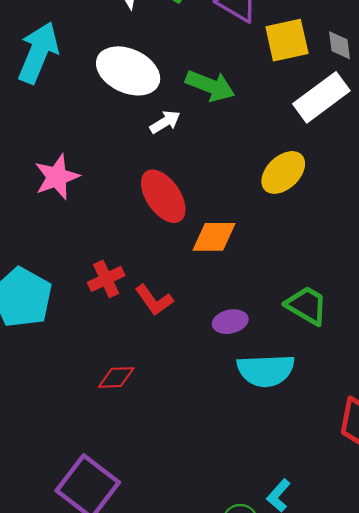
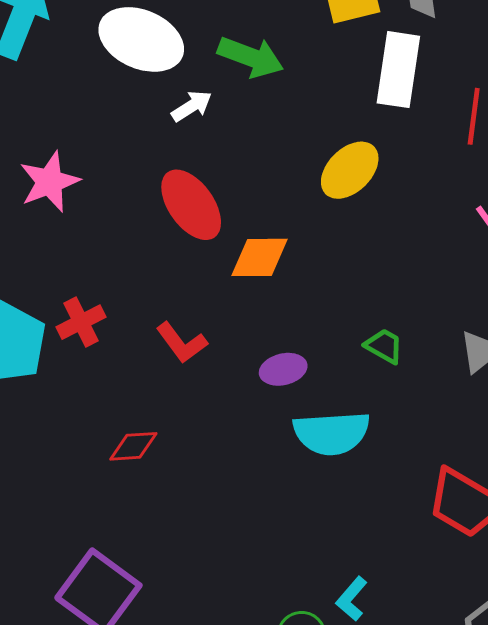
white rectangle: (321, 97) -> (398, 70), turned -44
red cross: (106, 279) -> (81, 322), moved
green trapezoid: (307, 305) -> (384, 346), size x0.7

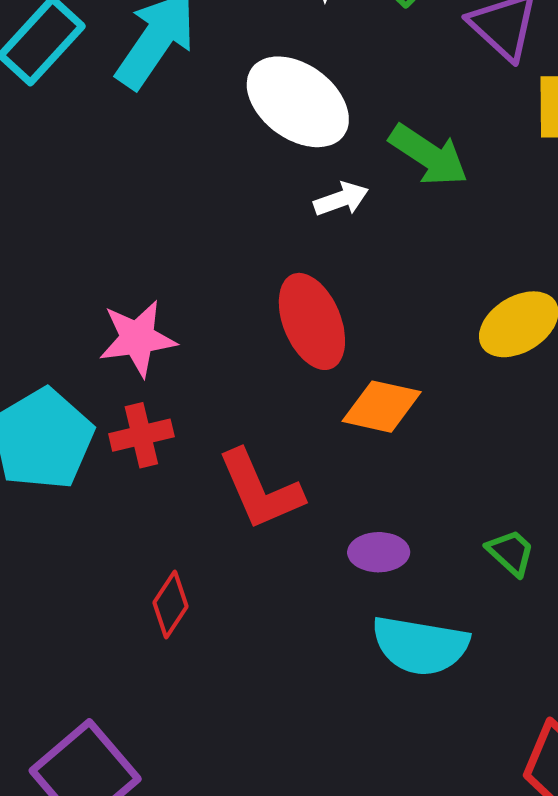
pink star: (49, 182) -> (137, 338), moved
red L-shape: (182, 343) -> (260, 490), size x1.4
red diamond: (133, 446) -> (170, 605), turned -66

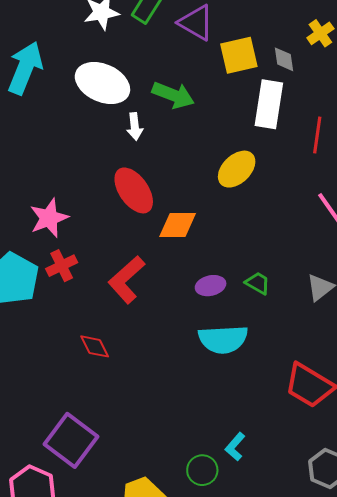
white arrow: (341, 199) -> (135, 126), turned 116
red L-shape: (260, 490) -> (127, 280), turned 84
purple ellipse: (379, 552) -> (211, 286), moved
red diamond: (170, 605) -> (95, 346), turned -48

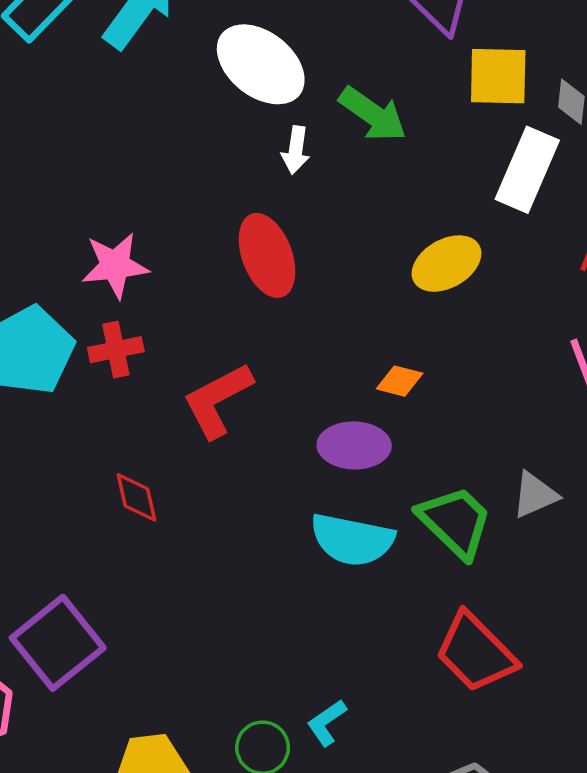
orange diamond: (178, 225) -> (400, 381), moved, size x0.7
green trapezoid: (258, 283) -> (455, 522), moved, size x1.8
purple ellipse: (211, 286) -> (354, 445), size x1.4

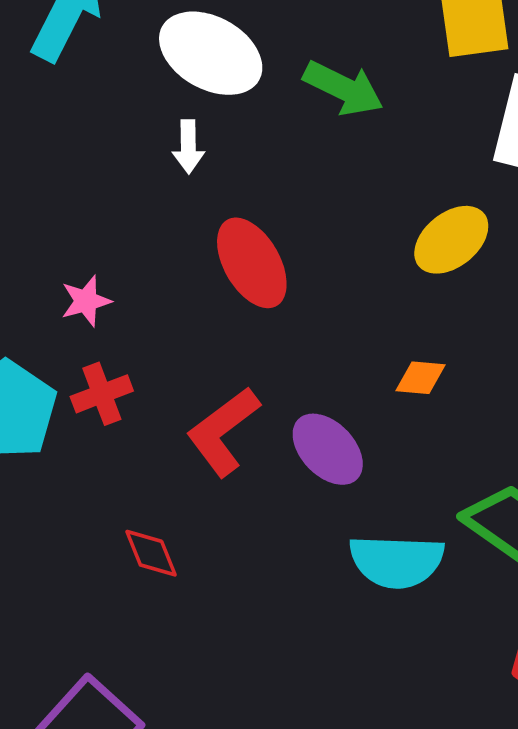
white arrow: (296, 150) -> (188, 147), moved
pink star: (115, 265) -> (86, 301), size x0.7
purple ellipse: (354, 445) -> (328, 449), moved, turned 54

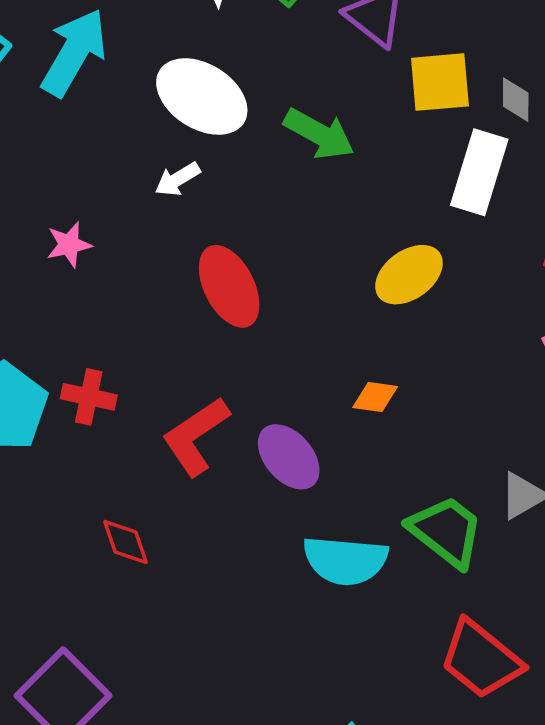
white arrow: (188, 147) -> (178, 179), turned 57
pink star: (86, 301) -> (69, 245), moved
red cross: (102, 394) -> (89, 397), turned 30

